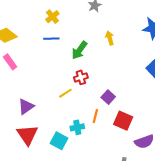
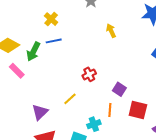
green arrow: (79, 50) -> (33, 51), moved
yellow line: (65, 93) -> (70, 99), moved

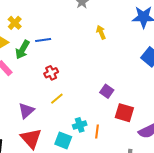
yellow cross: (51, 19) -> (15, 23), moved
red cross: (89, 74) -> (51, 73), moved
orange line: (110, 110) -> (97, 131), moved

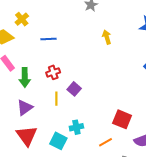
green arrow: (22, 50) -> (25, 77), moved, turned -36
purple square: (107, 91) -> (74, 89), moved
yellow line: (57, 99) -> (56, 99), turned -56
orange line: (97, 131) -> (105, 142), moved, turned 48

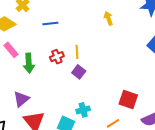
yellow line: (56, 99) -> (77, 52), moved
purple triangle: (25, 108) -> (21, 99), moved

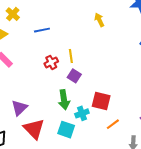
green arrow: (29, 63) -> (64, 100), moved
red square: (128, 100) -> (101, 101), moved

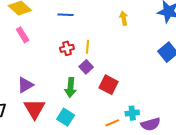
red square: (101, 101) -> (109, 85), moved
cyan cross: (82, 113) -> (132, 113), moved

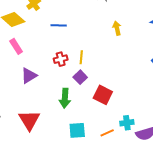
purple triangle: (25, 85) -> (29, 76), moved
cyan square: (66, 117) -> (77, 130), moved, turned -36

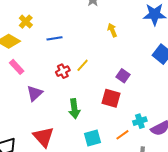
yellow line: (81, 57) -> (83, 65), turned 48
purple square: (80, 77) -> (123, 76), moved

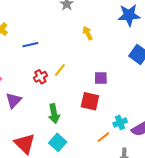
purple square: (123, 76) -> (101, 78), turned -32
cyan square: (93, 138) -> (58, 142), moved, turned -30

